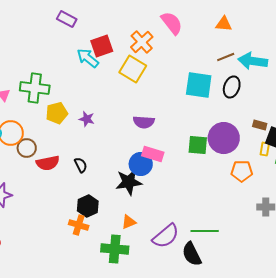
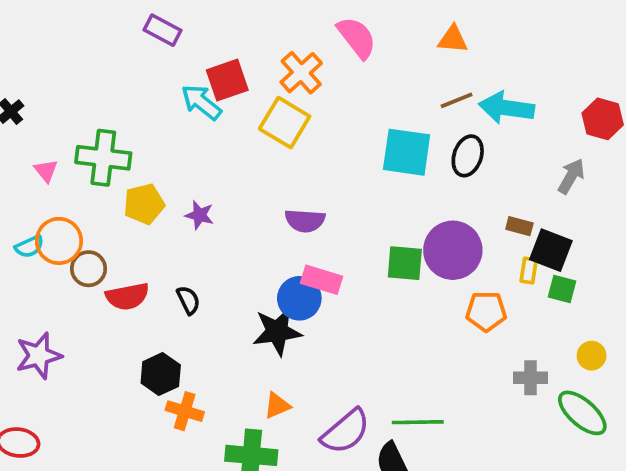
black hexagon: (88, 206) -> (161, 374), moved

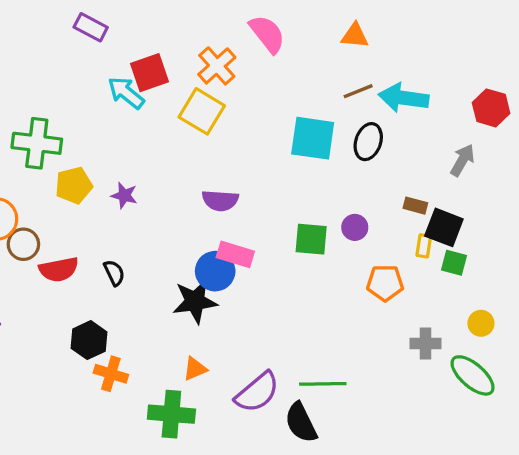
purple circle: (453, 250) -> (355, 227), size x0.5

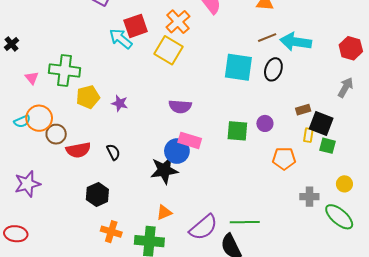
gray arrow: (462, 160) -> (346, 87), moved
brown rectangle: (415, 206) -> (303, 110), turned -32
orange cross: (111, 374) -> (111, 232), moved

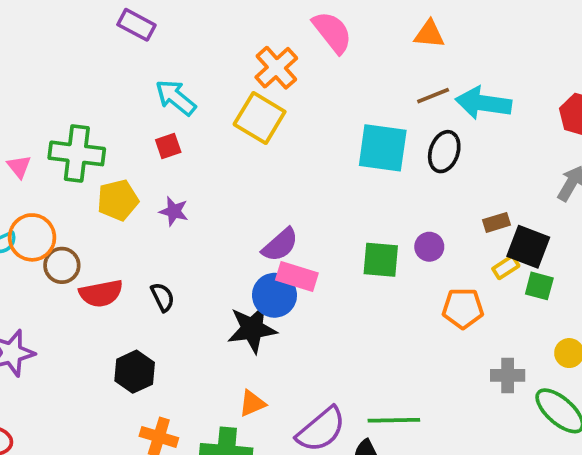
red square: (136, 26) -> (168, 146), moved, size x0.6
purple semicircle: (180, 106) -> (280, 245), moved, turned -45
yellow rectangle: (308, 135) -> (506, 267), turned 48

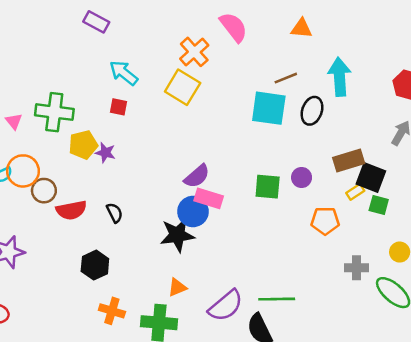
brown line: (433, 96) -> (286, 78), moved
cyan arrow: (483, 103) -> (339, 77), turned 78
red square: (168, 146) -> (118, 107), turned 30
purple star: (174, 211) -> (105, 153), moved
brown rectangle: (496, 222) -> (349, 160), size x1.6

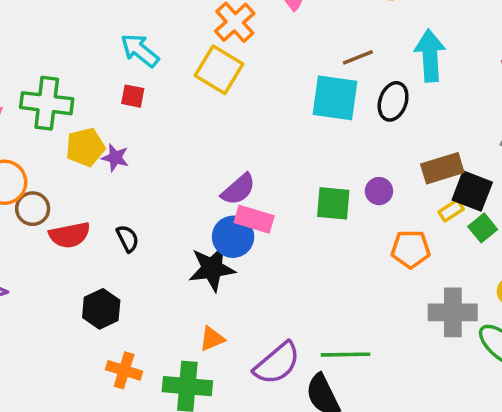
green square: (379, 205) -> (483, 228), turned 36
gray cross: (356, 268) -> (453, 312), size x1.5

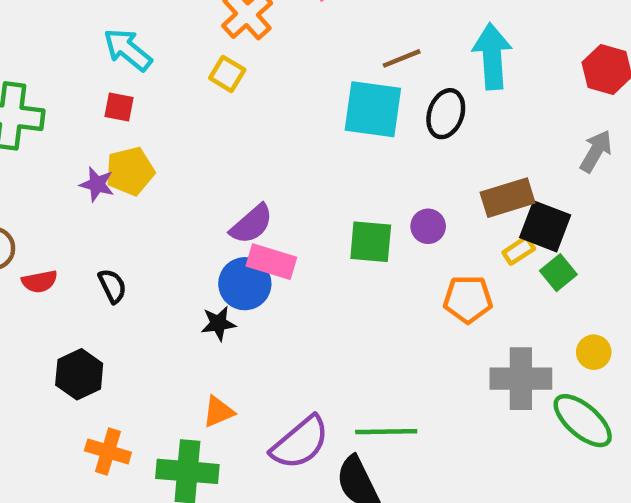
yellow square: (219, 70) -> (227, 74), size x0.6
yellow pentagon: (85, 147) -> (130, 171), moved
red semicircle: (70, 235) -> (39, 281), size x0.7
black star: (212, 268) -> (218, 323), size x0.6

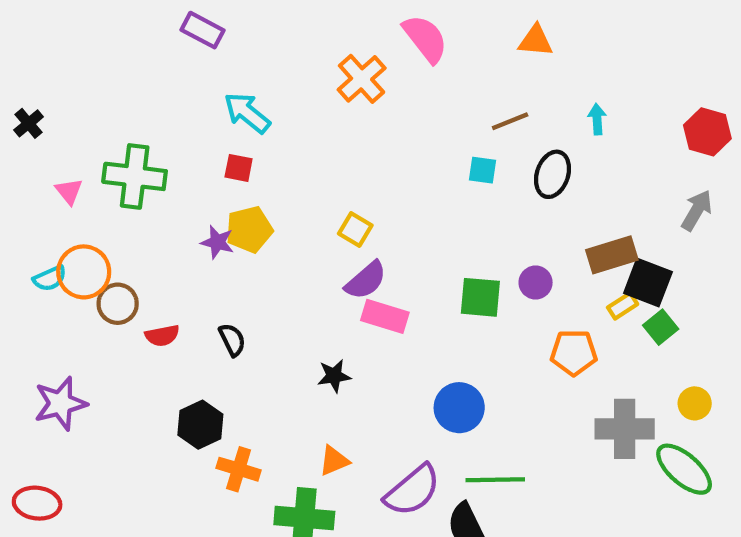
cyan arrow: (492, 56) -> (597, 119), size x0.5
yellow square: (227, 74) -> (355, 229), moved
cyan square: (373, 109) -> (483, 170), size x0.5
blue circle: (245, 284) -> (459, 408), moved
orange cross: (108, 452) -> (239, 469), moved

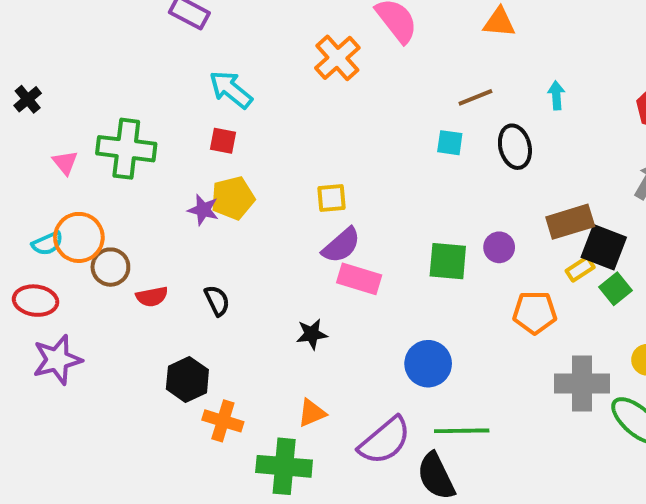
black ellipse: (553, 174) -> (515, 147), turned -33
yellow square: (355, 229) -> (331, 198), turned -36
red ellipse: (37, 503) -> (36, 301), moved

